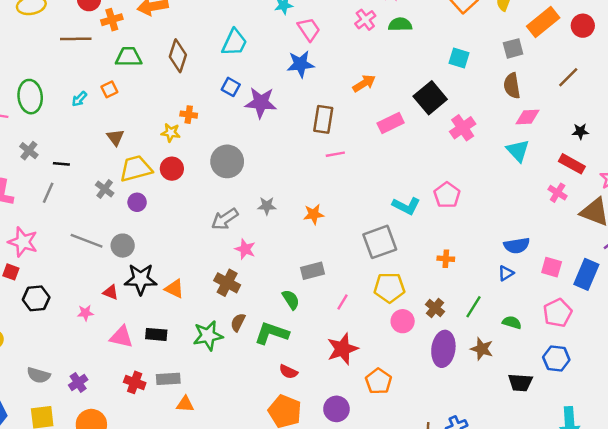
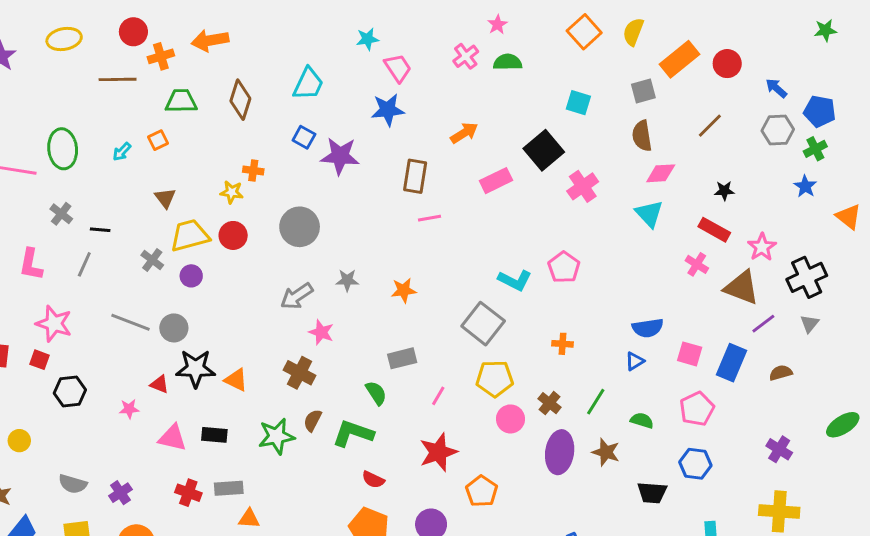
gray square: (380, 242) -> (483, 324), turned -32

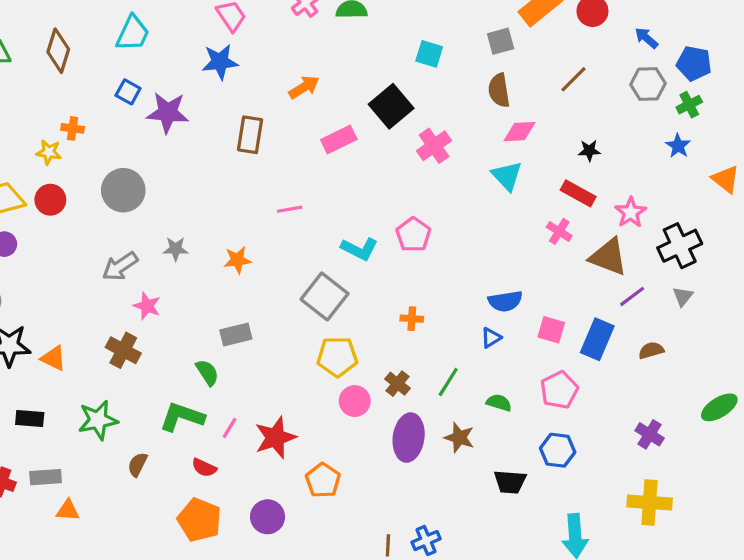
pink line: (430, 218) -> (290, 209), moved
pink line: (438, 396) -> (229, 428), moved
brown semicircle: (313, 420) -> (138, 464), moved

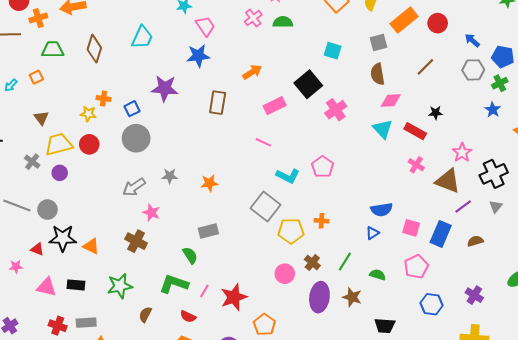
blue square: (128, 92) -> (132, 109), moved, turned 35
red rectangle: (578, 193) -> (415, 131), moved
pink line: (290, 209) -> (263, 142), moved, turned 35
yellow pentagon: (337, 357) -> (291, 231), moved
blue hexagon: (558, 450) -> (432, 304), moved

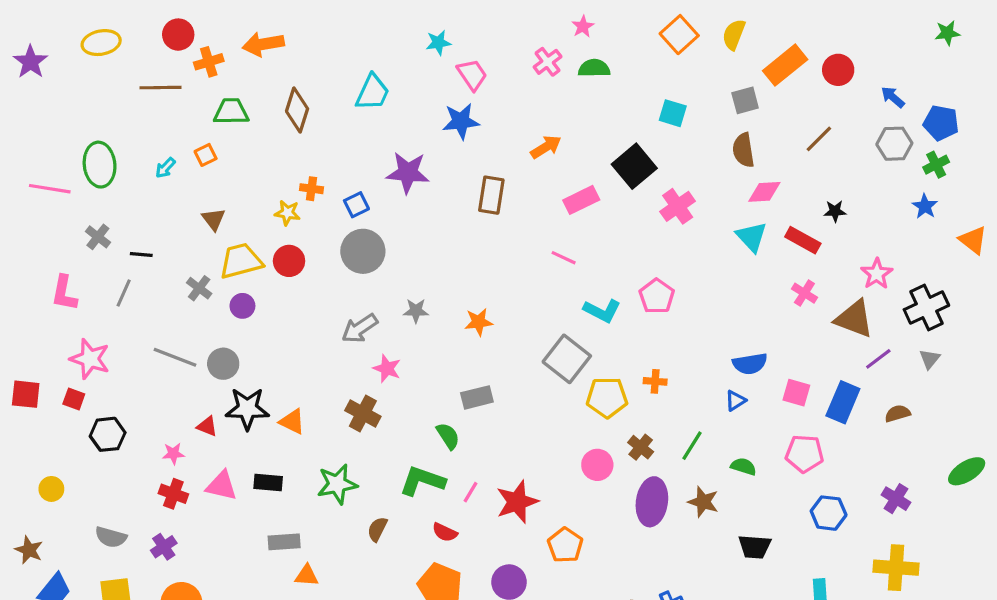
pink pentagon: (416, 267) -> (804, 454), turned 30
red cross: (58, 326) -> (173, 494), moved

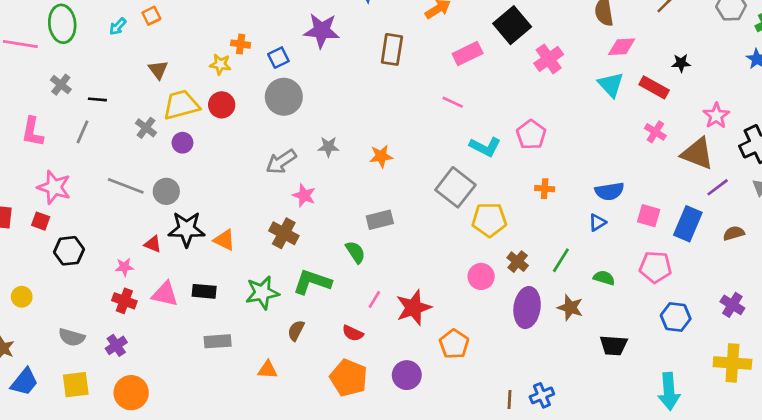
orange cross: (655, 381) -> (545, 189), moved
green L-shape: (422, 481) -> (312, 282), moved
orange triangle: (307, 576) -> (268, 370), moved

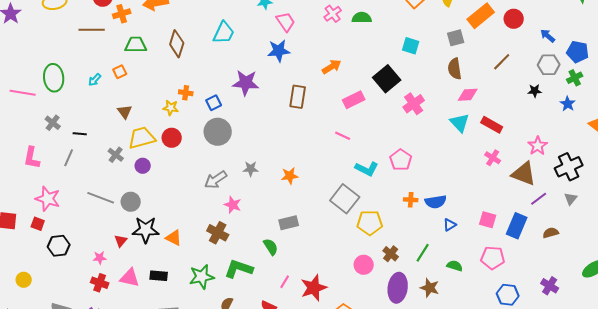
black star: (681, 63) -> (535, 91), moved
blue semicircle: (609, 191) -> (436, 202), moved
red triangle: (153, 244) -> (121, 241), turned 48

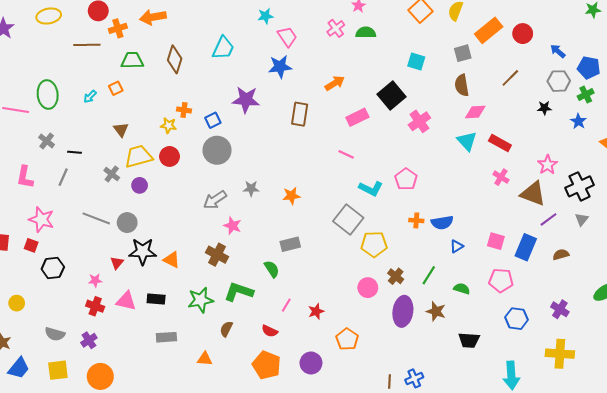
red star: (314, 288) -> (316, 311), size x0.6

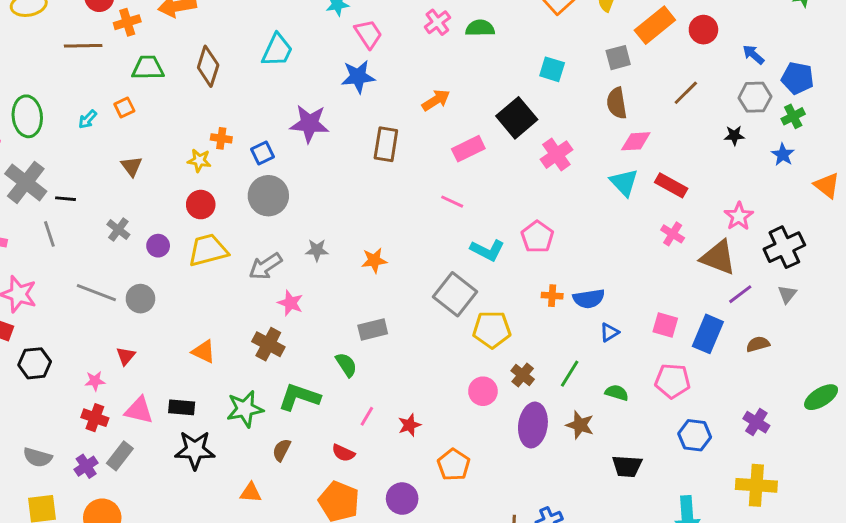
gray cross: (47, 141) -> (26, 182), size x1.8
yellow trapezoid: (139, 156) -> (208, 250), moved
gray line: (63, 177) -> (49, 234), turned -42
black star: (143, 251) -> (195, 450), moved
gray rectangle: (166, 337) -> (120, 456), moved, turned -48

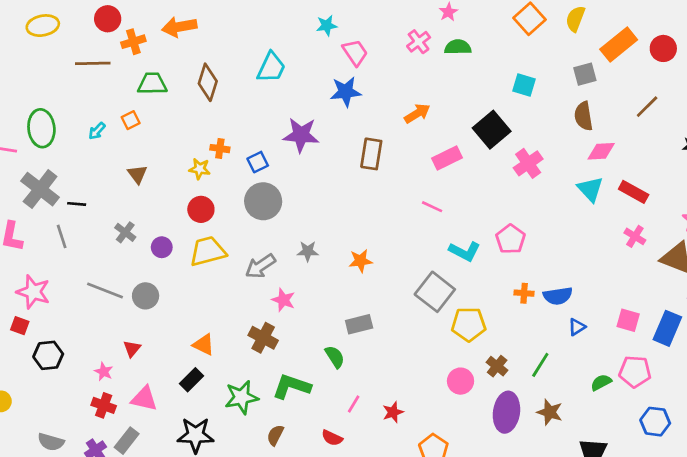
pink star: (95, 381) -> (104, 372), turned 30
green semicircle: (617, 393) -> (601, 382), moved, turned -45
black rectangle: (182, 407) -> (191, 380), moved, turned -50

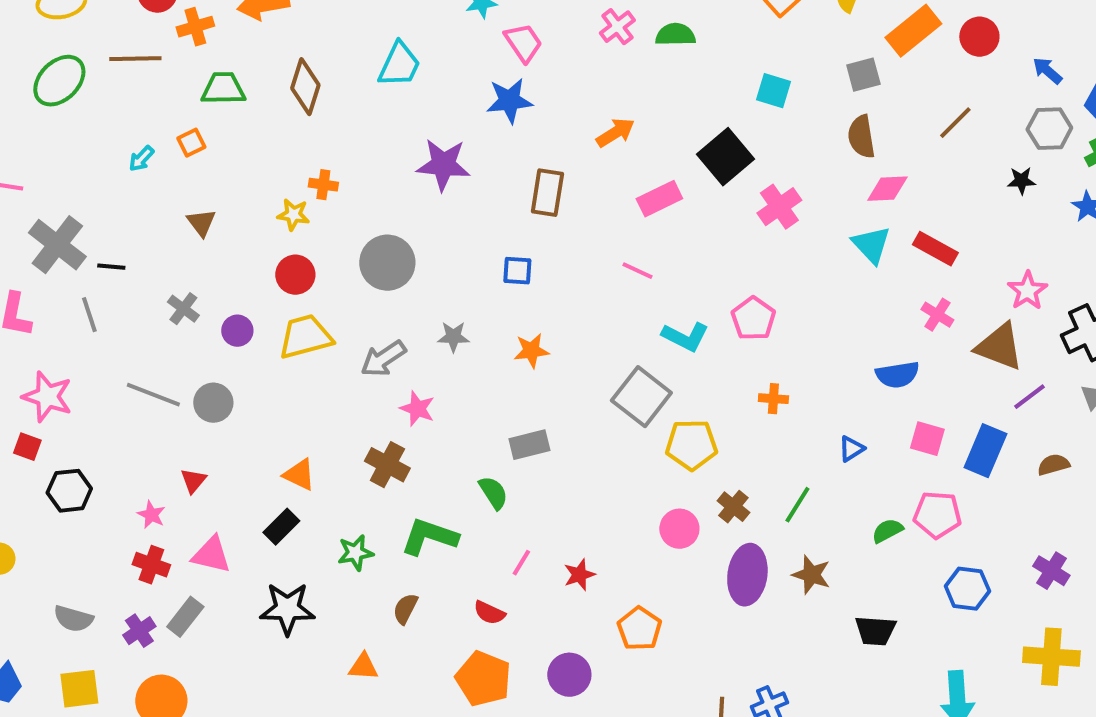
green ellipse: (41, 128) -> (59, 81), moved, turned 51
blue square: (258, 162) -> (517, 271), moved, turned 30
blue semicircle: (558, 296) -> (897, 375), moved
green star: (241, 397) -> (355, 553), size x0.7

